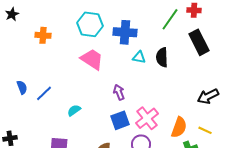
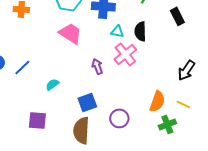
black rectangle: (199, 42) -> (177, 16), size x0.7
black arrow: (208, 96) -> (186, 70), turned -30
pink cross: (147, 118) -> (125, 54), moved
blue square: (120, 120) -> (87, 102), moved

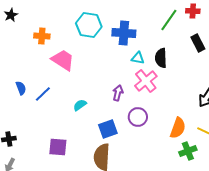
pink trapezoid: (70, 33) -> (63, 60), moved
purple arrow: (97, 66) -> (118, 93), turned 35
cyan semicircle: (52, 84) -> (80, 105), moved
purple circle: (119, 118) -> (138, 117), moved

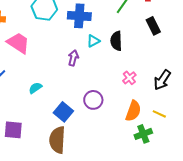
cyan triangle: (138, 58) -> (93, 41), turned -40
pink cross: (146, 81) -> (129, 78), moved, size x0.6
purple arrow: (118, 93) -> (73, 58), moved
blue square: (108, 129) -> (63, 112), turned -30

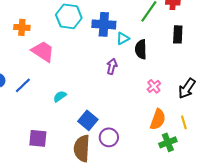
black rectangle: (153, 26) -> (178, 34), turned 30
cyan triangle: (93, 41) -> (123, 38), moved
purple arrow: (73, 58) -> (112, 66), moved
purple circle: (93, 100) -> (109, 137), moved
yellow line: (159, 114) -> (184, 122), turned 48

